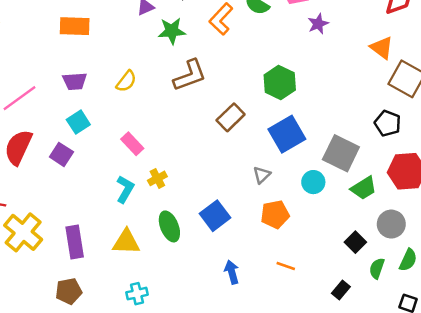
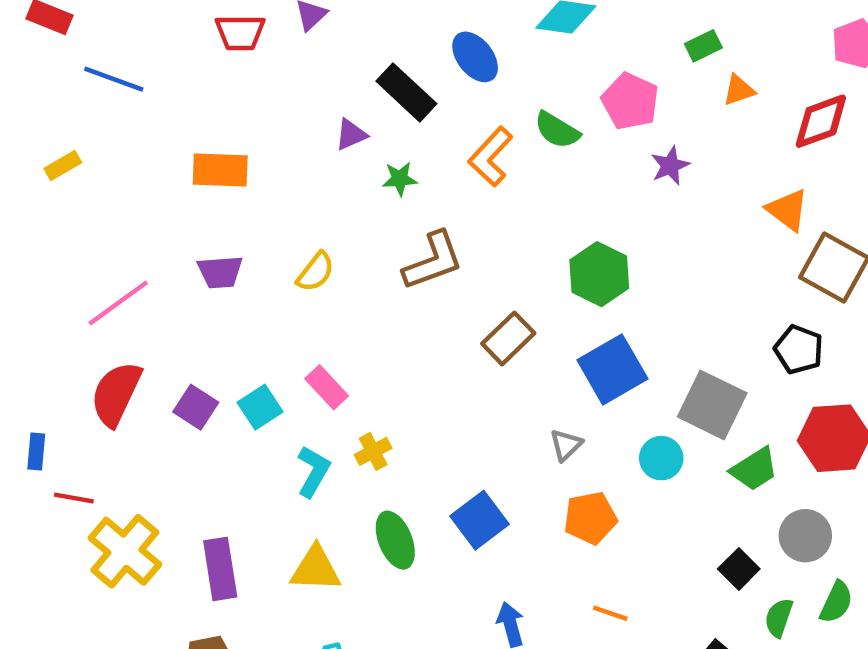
green star: (172, 31) -> (400, 179), size x0.7
cyan square: (78, 122) -> (260, 407), moved

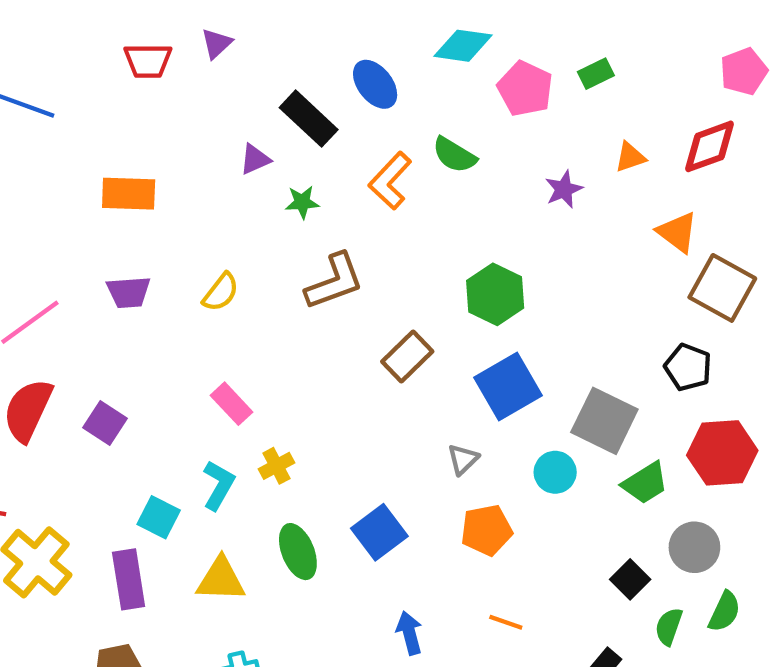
orange triangle: (739, 90) -> (630, 157), moved
pink pentagon: (630, 101) -> (525, 89), moved
cyan square: (260, 407) -> (159, 517), moved, turned -30

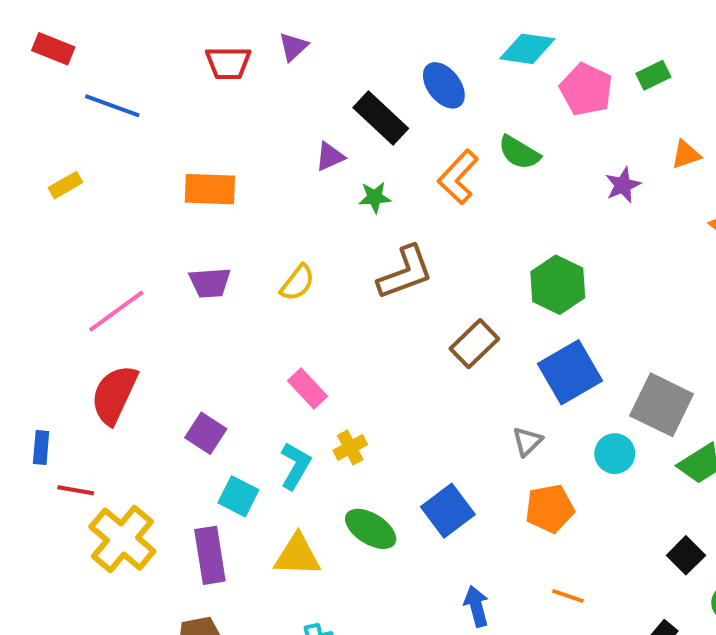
purple square: (105, 423) -> (206, 433), moved
green ellipse: (298, 552) -> (371, 529), turned -36

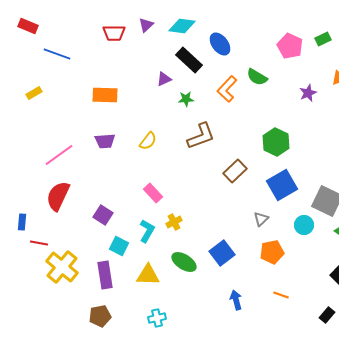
cyan diamond: (527, 49) -> (182, 26), moved

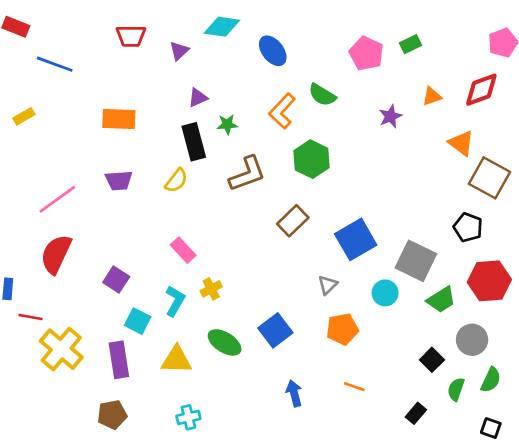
purple triangle: (146, 25) -> (179, 51), moved
black rectangle: (189, 60) -> (194, 142), moved, turned 32
green hexagon: (276, 142) -> (312, 159), moved

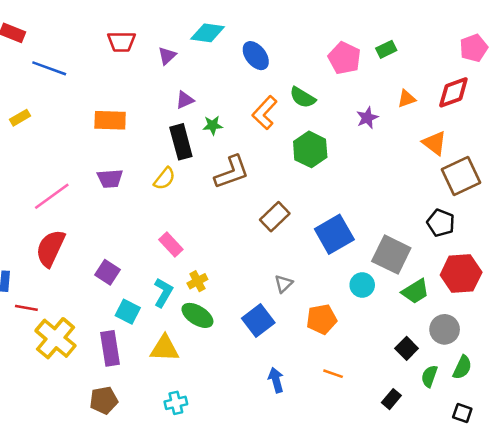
green hexagon: (312, 159) -> (310, 149), moved
brown square: (489, 178) -> (461, 176), turned 36
gray triangle: (328, 285) -> (284, 284), moved
green ellipse: (225, 342) -> (197, 315), moved

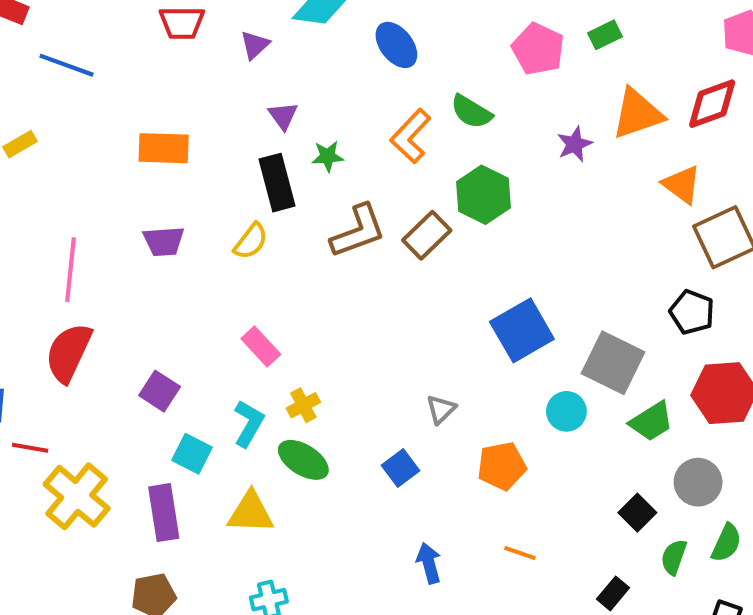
orange triangle: (407, 99) -> (637, 114), size x1.8
purple triangle: (185, 100) -> (283, 116), turned -42
pink line: (52, 196) -> (71, 270), turned -48
brown rectangle: (275, 217) -> (427, 235), moved
blue square: (258, 320) -> (400, 468), size x0.7

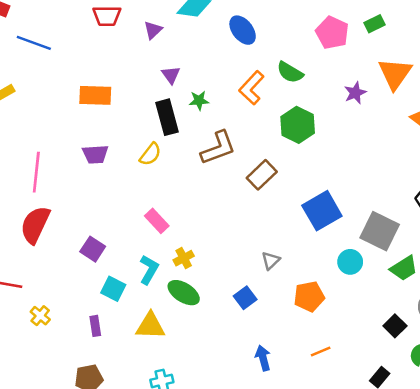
orange triangle: (637, 114) -> (395, 74), turned -36
brown rectangle: (427, 235) -> (262, 175), moved
yellow cross: (77, 496) -> (40, 316), size x0.5
purple rectangle: (164, 513) -> (95, 326), size x0.6
orange line: (520, 553) -> (321, 352), turned -42

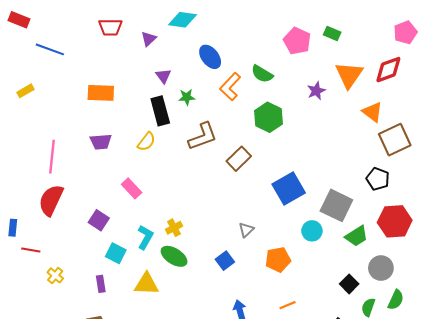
green rectangle: (374, 24) -> (332, 34), turned 49
blue ellipse: (243, 30) -> (210, 57), moved
pink rectangle: (157, 221) -> (132, 188), moved

